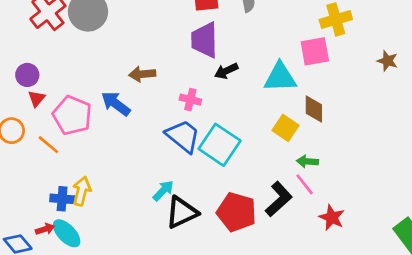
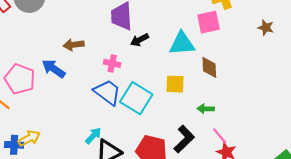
yellow square: (285, 128) -> (175, 84), moved, turned -30
pink line: (305, 184) -> (220, 136), moved
yellow arrow: (82, 191) -> (29, 138), turned 50

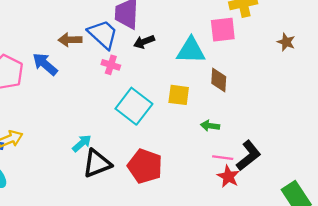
blue trapezoid: (107, 92) -> (103, 34), moved
pink line: (220, 136) -> (223, 158), turned -48
black L-shape: (184, 139) -> (249, 156), moved

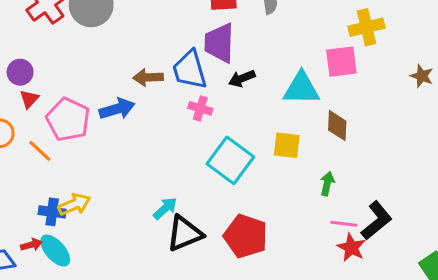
blue trapezoid: (103, 34) -> (190, 70), turned -148
blue arrow: (45, 64) -> (117, 109), turned 124
green arrow: (210, 126) -> (327, 184), turned 96

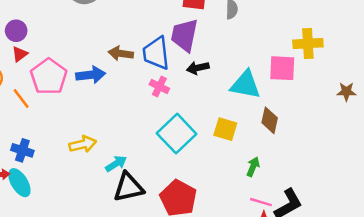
brown star: (422, 76) -> (346, 92), turned -30
yellow arrow: (74, 204) -> (83, 144), moved

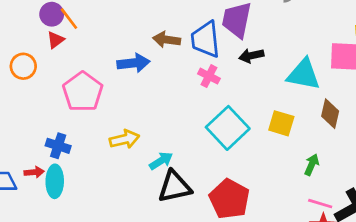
pink pentagon: (49, 77) -> (83, 92), moved
orange line: (21, 98) -> (69, 19), moved
cyan ellipse: (19, 183) -> (55, 181), turned 32

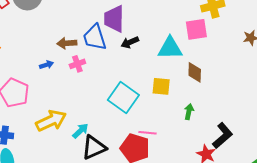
blue arrow: (133, 63) -> (46, 65), size x0.6
pink cross: (209, 76) -> (77, 64), moved, turned -35
yellow arrow: (124, 139) -> (51, 121), size x1.4
pink line: (320, 204) -> (147, 133), moved

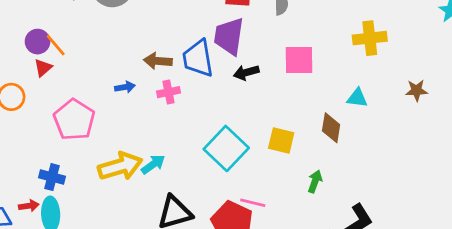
pink square: (196, 29) -> (299, 60), moved
cyan triangle: (170, 48) -> (357, 98), moved, size x0.6
cyan arrow: (80, 131) -> (153, 164), moved

